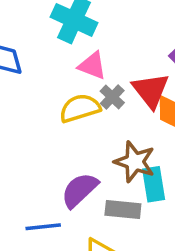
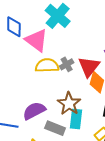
pink triangle: (92, 66) -> (36, 40), moved, size x1.4

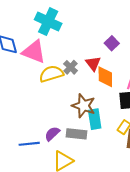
red triangle: (89, 67) -> (93, 63), size x0.7
purple semicircle: (34, 111) -> (52, 134), moved, size x0.7

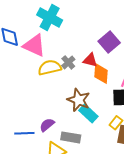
purple square: (112, 43) -> (109, 42), size x1.5
red triangle: (93, 63) -> (90, 60), turned -42
cyan rectangle: (95, 119) -> (88, 113), turned -42
gray rectangle: (76, 134) -> (71, 137), moved

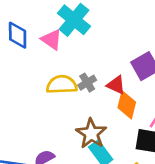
pink triangle: (34, 45) -> (52, 40), moved, size x0.7

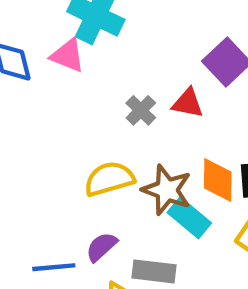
yellow semicircle: (62, 85) -> (109, 179), moved
orange diamond: (127, 105) -> (218, 180), moved

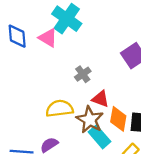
red triangle: (188, 103) -> (100, 99), moved

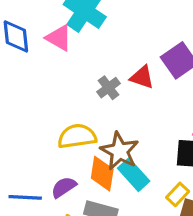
red triangle: (100, 99) -> (142, 77), moved
orange diamond: (118, 119) -> (102, 174), moved

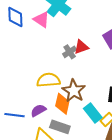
red triangle: (142, 77) -> (81, 47), moved, turned -42
cyan rectangle: (134, 175) -> (93, 113), moved

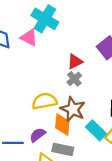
gray cross: (70, 52) -> (74, 79), moved

